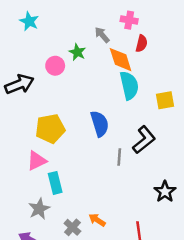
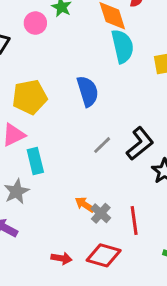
black L-shape: (144, 140) -> (140, 144), moved
gray line: (119, 157) -> (102, 145), moved, turned 42
gray cross: (72, 227) -> (101, 213), moved

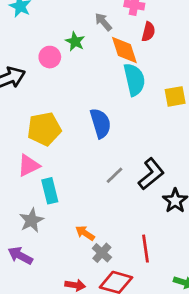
orange arrow: (85, 205) -> (85, 233), moved
gray cross: (101, 213) -> (102, 253), moved

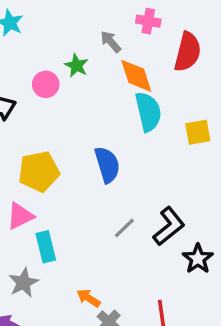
red semicircle: (148, 32) -> (188, 52), moved, size x1.6

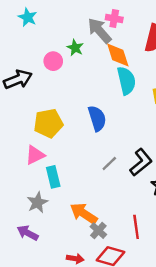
pink cross: (148, 21) -> (114, 18), moved
gray arrow: (111, 42) -> (100, 31), size x1.6
orange arrow: (88, 298) -> (84, 213), size x1.6

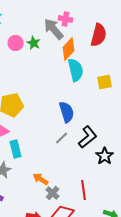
orange diamond: (118, 55) -> (69, 49), turned 60
pink circle: (53, 61) -> (16, 43), moved
blue semicircle: (97, 118) -> (67, 112), moved
orange arrow: (84, 213) -> (41, 179), size x0.7

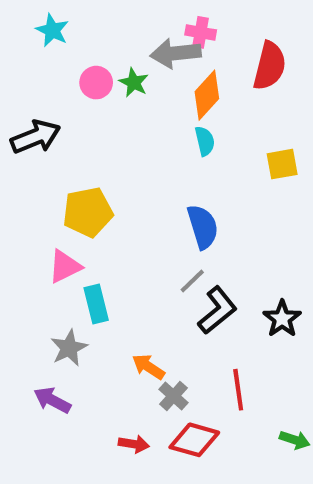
gray arrow: (54, 29) -> (176, 53), turned -55
cyan semicircle: (76, 70) -> (205, 141), moved, size x0.6
black L-shape: (88, 137) -> (217, 310), moved

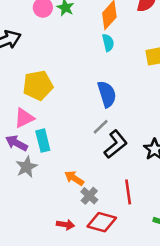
purple arrow: (52, 400) -> (17, 143), moved

